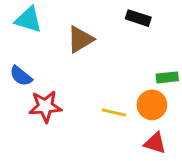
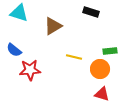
yellow line: (114, 113) -> (74, 57), moved

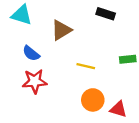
blue semicircle: (14, 50) -> (31, 53), moved
orange circle: (100, 69) -> (93, 100), moved

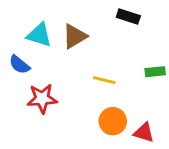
cyan triangle: (22, 15) -> (39, 35), moved
blue semicircle: (31, 53) -> (19, 65), moved

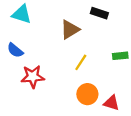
cyan triangle: (39, 35) -> (22, 14), moved
brown triangle: (75, 36) -> (70, 30), moved
yellow line: (104, 80) -> (81, 62), turned -70

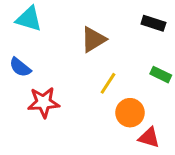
black rectangle: (99, 13) -> (153, 23), moved
green rectangle: (120, 56) -> (161, 75), turned 32
orange circle: (87, 94) -> (130, 113), moved

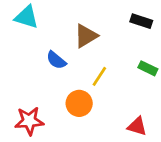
blue semicircle: (20, 67) -> (56, 60), moved
red star: (44, 102) -> (29, 121), moved
orange circle: (130, 113) -> (79, 103), moved

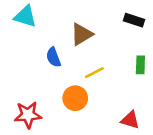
blue semicircle: (56, 60) -> (53, 57), turned 30
green rectangle: (148, 68) -> (140, 65), turned 66
yellow line: (99, 76) -> (94, 73), turned 30

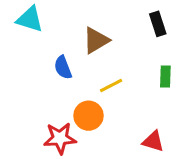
black rectangle: (134, 20) -> (158, 24), turned 54
red star: (28, 115) -> (60, 138), moved

